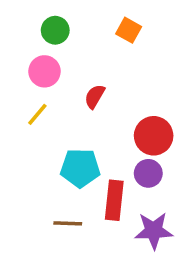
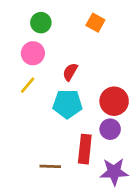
cyan pentagon: (80, 168) -> (68, 104), moved

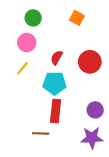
red circle: (114, 101) -> (90, 62), moved
purple circle: (110, 129) -> (95, 110), moved
red rectangle: (85, 149) -> (56, 111), moved

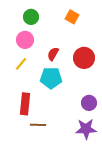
red rectangle: (56, 111) -> (25, 104), moved

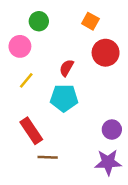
pink circle: (25, 40) -> (20, 46), moved
red circle: (84, 58) -> (106, 53), moved
red rectangle: (25, 104) -> (31, 131), turned -40

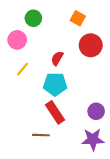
red rectangle: (31, 131) -> (55, 112), moved

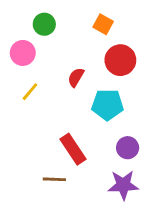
cyan pentagon: (55, 84) -> (107, 105), moved

